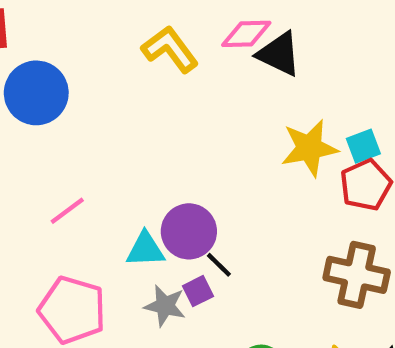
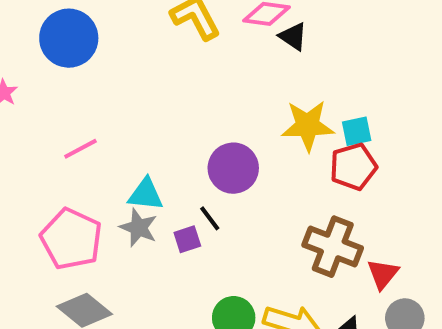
black triangle: (279, 54) -> (293, 36), size x0.7
purple circle: (189, 231) -> (233, 168), moved
gray star: (165, 306) -> (139, 228), moved

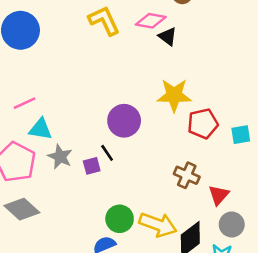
cyan square: (357, 131) -> (241, 135), moved
cyan triangle: (146, 194) -> (40, 129), moved
brown cross: (333, 247) -> (187, 175), size x0.7

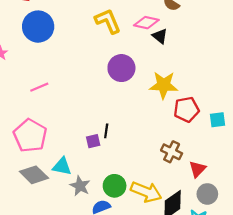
purple circle: (124, 121) -> (121, 68), moved
cyan triangle: (40, 129) -> (62, 166), moved
black line: (107, 153) -> (106, 131), turned 40
gray star: (60, 157) -> (80, 186), moved

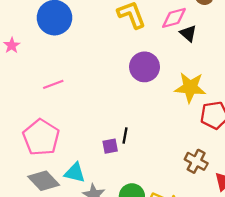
pink diamond: (146, 23) -> (174, 18), turned -30

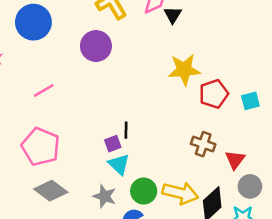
black triangle: (188, 33) -> (173, 15), turned 30
purple circle: (145, 67) -> (96, 46), moved
cyan triangle: (75, 173) -> (119, 164), moved, turned 40

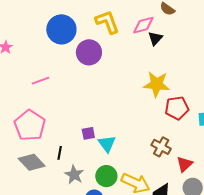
blue circle: (33, 22) -> (61, 29), moved
black line: (126, 130) -> (60, 153), moved
cyan triangle: (119, 164) -> (107, 144), moved

